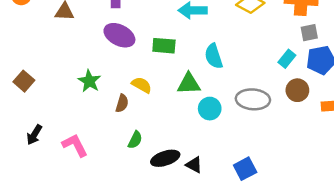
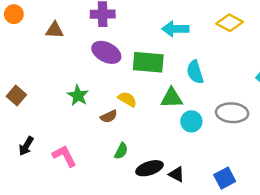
green rectangle: (164, 46) -> (148, 62), size x1.4
brown semicircle: (122, 103) -> (109, 116), turned 49

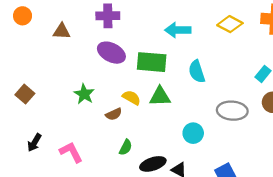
green triangle: (172, 98) -> (160, 96), moved
cyan circle: (191, 121) -> (193, 133), moved

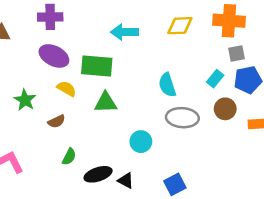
yellow diamond: (230, 24) -> (180, 26), turned -30
cyan semicircle: (197, 72) -> (167, 85), moved
yellow semicircle: (132, 98) -> (67, 89), moved

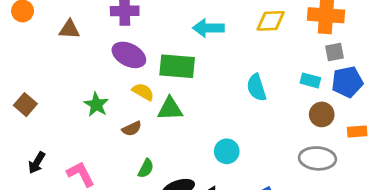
cyan rectangle: (215, 79) -> (310, 80), turned 66
green triangle: (106, 103) -> (170, 109), moved
gray ellipse: (182, 118) -> (317, 158), moved

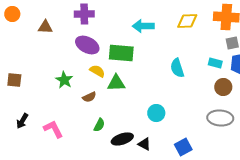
brown square: (25, 105) -> (14, 80), turned -35

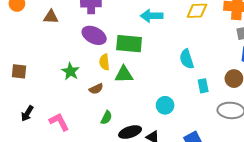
cyan rectangle: (215, 63) -> (203, 86), moved, turned 64
yellow semicircle: (97, 71) -> (104, 62), turned -126

